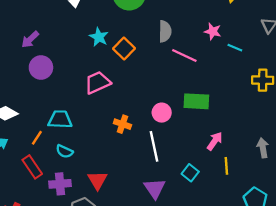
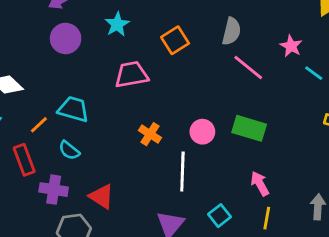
cyan star: (99, 37) -> (117, 24), moved
pink arrow: (215, 141) -> (260, 184), turned -78
red triangle: (97, 180) -> (102, 196), turned -40

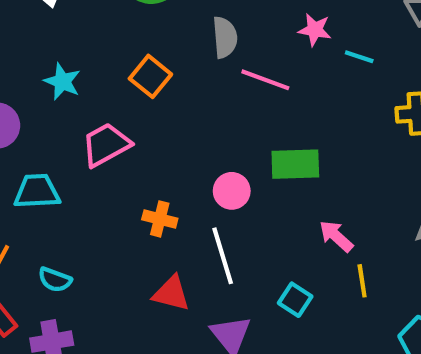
cyan trapezoid: (73, 109) -> (37, 191), moved
red triangle: (102, 196) -> (171, 293), moved

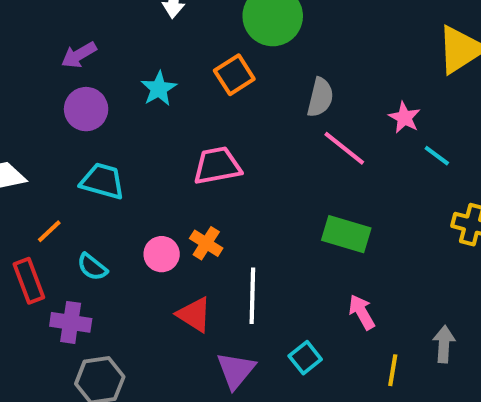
orange square: (150, 76) -> (234, 75), moved
pink trapezoid: (106, 145) -> (217, 166), moved
pink circle: (232, 191) -> (162, 254), moved
yellow line: (362, 281) -> (393, 370), moved

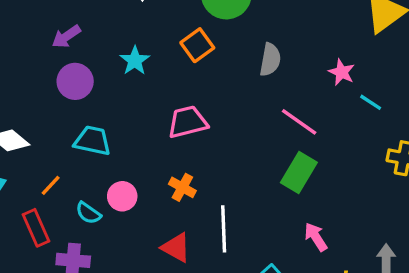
pink line: (344, 148) -> (299, 122), moved
green rectangle: (346, 234) -> (299, 173), turned -72
pink circle: (162, 254) -> (122, 196), moved

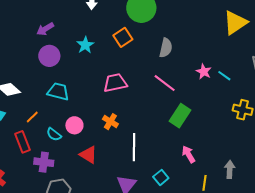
pink star: (342, 72) -> (204, 72), moved
pink line: (299, 122) -> (165, 83), moved
red triangle: (176, 248) -> (88, 155), moved

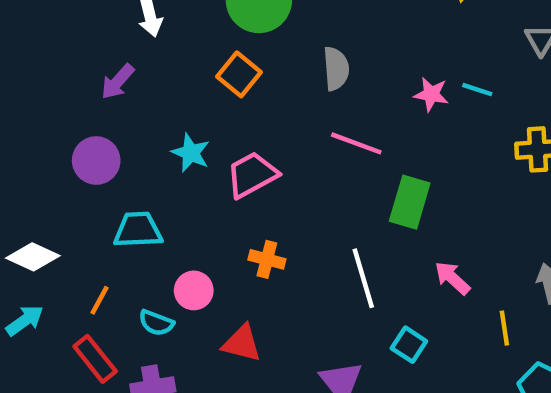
purple arrow: (45, 29) -> (118, 82), moved
cyan star: (85, 45) -> (191, 153), moved
white line: (134, 147) -> (363, 278), moved

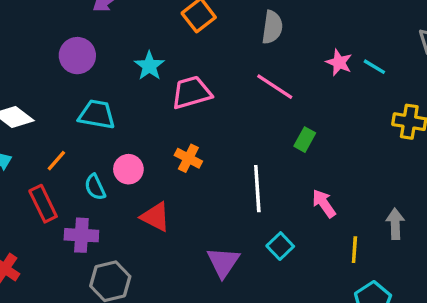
green rectangle: (410, 202) -> (305, 140), size x0.6
cyan semicircle: (156, 323) -> (95, 187), turned 32

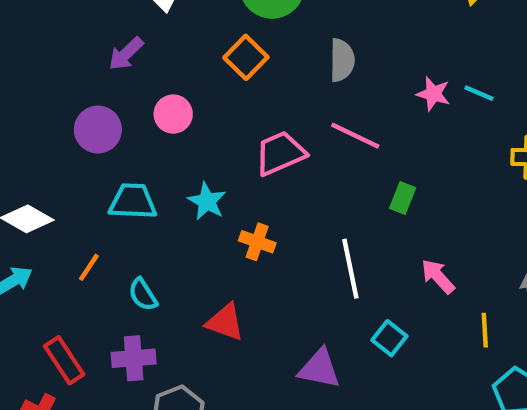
cyan star: (149, 66) -> (207, 201), moved
pink trapezoid: (191, 92) -> (280, 153), moved
pink circle: (128, 169) -> (173, 114), moved
red rectangle: (43, 204) -> (64, 360), moved
purple triangle: (223, 262) -> (319, 369), turned -45

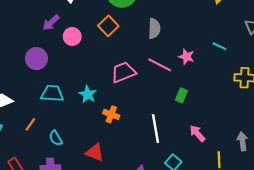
pink star: (433, 94) -> (186, 57), moved
pink circle: (173, 114) -> (72, 36), moved

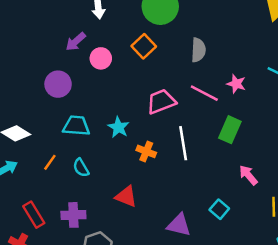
green rectangle: (181, 95) -> (230, 130), size x1.5
white line: (155, 129) -> (183, 143), moved
cyan semicircle: (56, 138) -> (81, 168), moved

